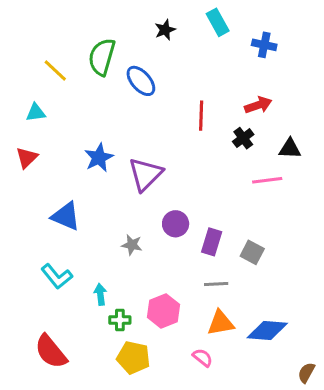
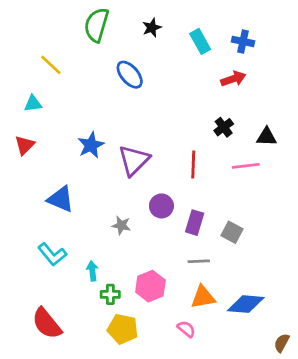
cyan rectangle: (218, 22) -> (200, 41), moved
green semicircle: (102, 57) -> (96, 25), moved
red arrow: (258, 105) -> (233, 79), moved
red line: (201, 116) -> (193, 164), moved

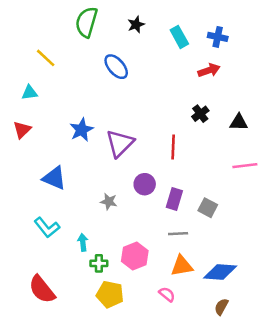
pink line: (246, 166) -> (245, 166), moved
brown semicircle: (282, 343) -> (221, 307), moved

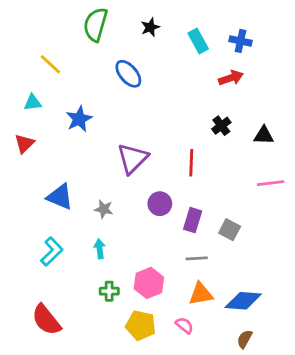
blue star: (82, 130) -> (79, 119), moved
gray star: (109, 202) -> (104, 209), moved
cyan L-shape: (47, 227) -> (52, 252), turned -95
cyan arrow: (83, 242) -> (100, 249), moved
yellow pentagon: (110, 294) -> (141, 325), moved

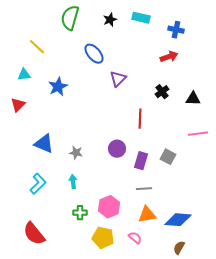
cyan rectangle: (198, 41) -> (141, 18), moved, turned -48
purple triangle: (132, 159) -> (118, 79), moved, size x0.7
gray square: (230, 230) -> (168, 157), moved

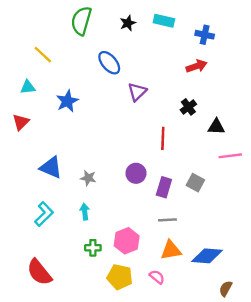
black triangle: (193, 99) -> (216, 127), moved
brown semicircle: (179, 248) -> (226, 289), moved

